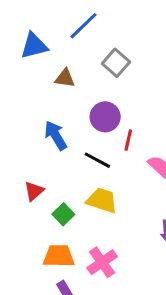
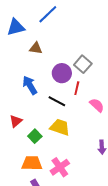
gray square: (116, 63) -> (83, 64), moved

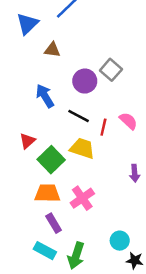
blue triangle: (16, 27) -> (27, 24), turned -30
red line: (77, 88) -> (103, 127), moved
green square: (35, 136) -> (51, 160), size x1.5

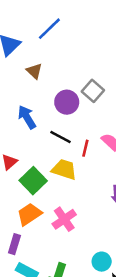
brown triangle: (52, 50) -> (34, 71), turned 35
orange trapezoid: (47, 193) -> (29, 214), turned -35
purple rectangle: (54, 223) -> (14, 244), moved, turned 48

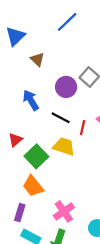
blue line: (49, 29) -> (67, 22), moved
orange trapezoid: (29, 214) -> (33, 186), turned -95
pink cross: (64, 219) -> (64, 211), moved

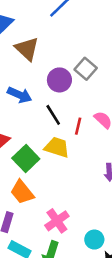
brown triangle: (37, 59) -> (27, 49), size x1.5
blue arrow: (31, 100) -> (20, 95), turned 145
black line: (61, 118) -> (53, 115), turned 30

